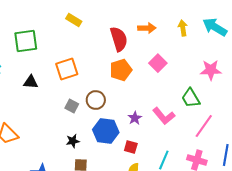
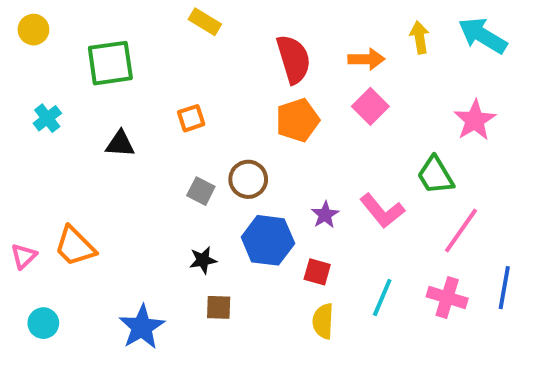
orange arrow: (147, 28) -> (366, 59), moved
orange square: (67, 69) -> (191, 118), size x0.6
pink star: (211, 70) -> (475, 120), turned -30

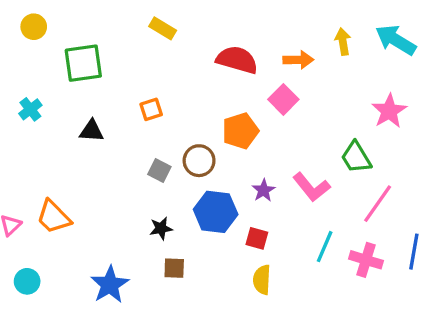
yellow circle: (33, 30) -> (34, 27), moved
red semicircle: (294, 59) -> (237, 60), turned -57
pink square: (370, 106) -> (283, 99), moved
orange pentagon: (297, 120) -> (240, 131), moved
cyan line: (382, 297) -> (325, 247), moved

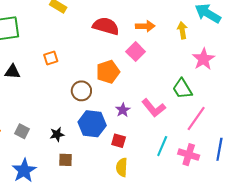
yellow arrow: (343, 42) -> (182, 30), moved
gray square: (159, 171) -> (22, 131), moved

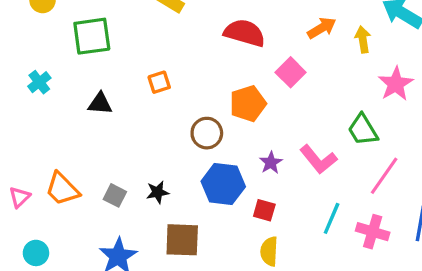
orange arrow: (145, 26) -> (322, 28), moved, turned -30
black star: (57, 134) -> (158, 192), moved
brown square: (66, 160) -> (182, 240), size x1.6

